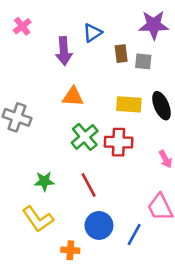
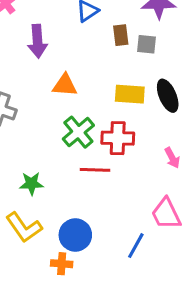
purple arrow: (64, 51) -> (37, 41), moved
red line: (89, 185) -> (95, 170), moved, turned -60
blue circle: (99, 225) -> (75, 235), moved

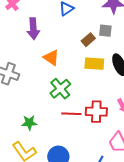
brown rectangle: (121, 35) -> (88, 40), moved, turned 56
orange triangle: (65, 85) -> (51, 58), turned 30
red cross: (118, 138) -> (96, 112), moved

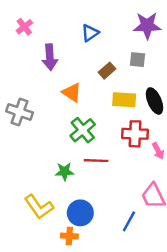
brown rectangle: (88, 40) -> (107, 71), moved
red cross: (96, 112) -> (135, 134), moved
green star: (29, 123) -> (64, 172), moved

